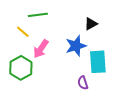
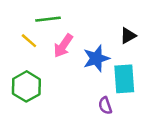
black triangle: (91, 24) -> (128, 36), moved
pink arrow: (41, 49) -> (63, 46), moved

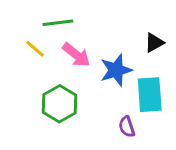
pink arrow: (63, 46) -> (76, 55), turned -85
green hexagon: (26, 86) -> (59, 104), moved

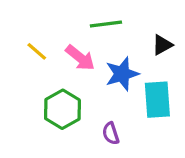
green line: (58, 23) -> (106, 24), moved
purple semicircle: (127, 127) -> (111, 133), moved

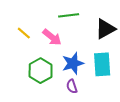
black triangle: (162, 45) -> (105, 29), size x1.5
blue star: (122, 74) -> (73, 63), moved

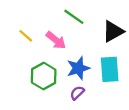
green line: (69, 15) -> (74, 17), turned 42
purple semicircle: (72, 86) -> (77, 93), turned 64

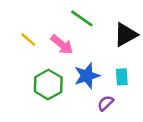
cyan rectangle: (110, 69) -> (122, 77), size x0.6
purple semicircle: (77, 93) -> (106, 103), moved

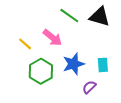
black triangle: (126, 35) -> (100, 17), moved, turned 45
yellow line: (28, 40) -> (25, 44), moved

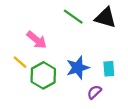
pink arrow: (52, 38) -> (37, 40), moved
yellow line: (25, 44) -> (20, 62), moved

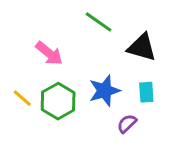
black triangle: (105, 18) -> (142, 47), moved
yellow line: (20, 62) -> (22, 98), moved

